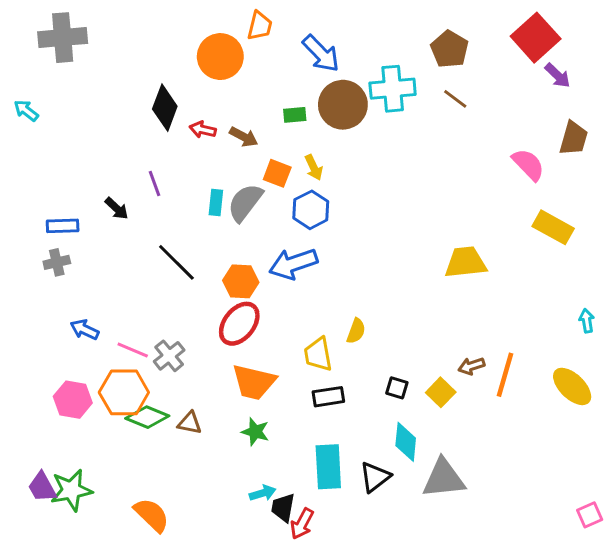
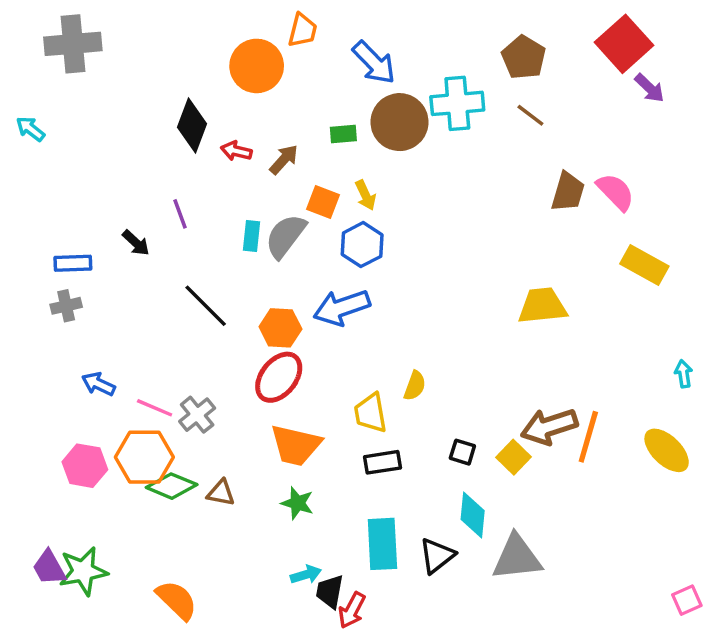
brown arrow: (244, 137) -> (284, 160), turned -76
brown trapezoid: (574, 138) -> (568, 192), moved
brown arrow: (471, 366) -> (549, 427), size x1.8

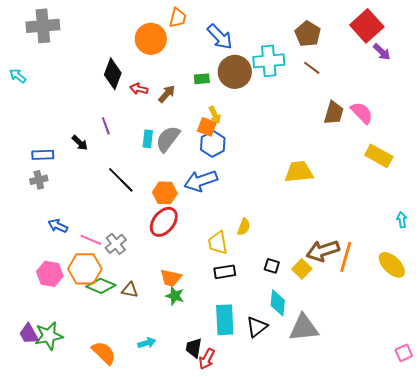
orange square: (323, 202) -> (207, 127), moved
yellow trapezoid: (542, 306) -> (299, 172), moved
orange trapezoid: (296, 445) -> (171, 278), moved, size x0.7
cyan arrow: (306, 575) -> (147, 343), moved

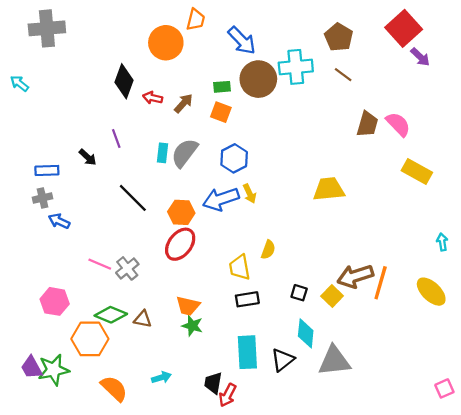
yellow arrow: (215, 115) -> (250, 194), moved
orange square: (207, 127) -> (221, 112), moved
blue arrow: (58, 226) -> (59, 221), moved
orange hexagon: (85, 269) -> (90, 339), moved

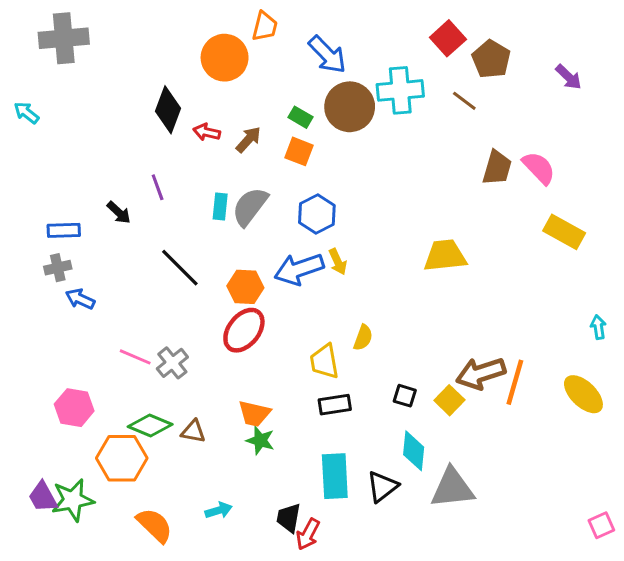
red square: (404, 28) -> (448, 38), moved, size x0.7
brown pentagon: (339, 37) -> (491, 59), moved
green rectangle: (222, 87) -> (301, 117), turned 35

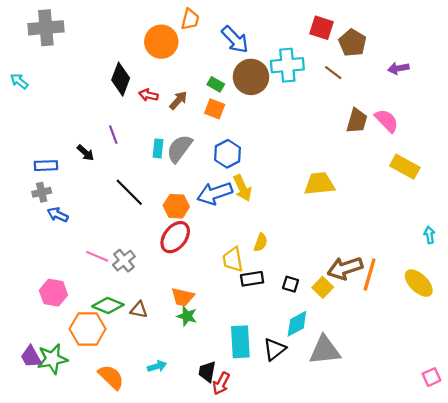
red square: (448, 38) -> (321, 28), turned -30
purple arrow: (569, 77) -> (398, 68), moved, turned 126
yellow arrow: (338, 262) -> (242, 188), size x1.4
black rectangle: (335, 405) -> (252, 279), moved
cyan diamond: (414, 451) -> (297, 324), turned 56

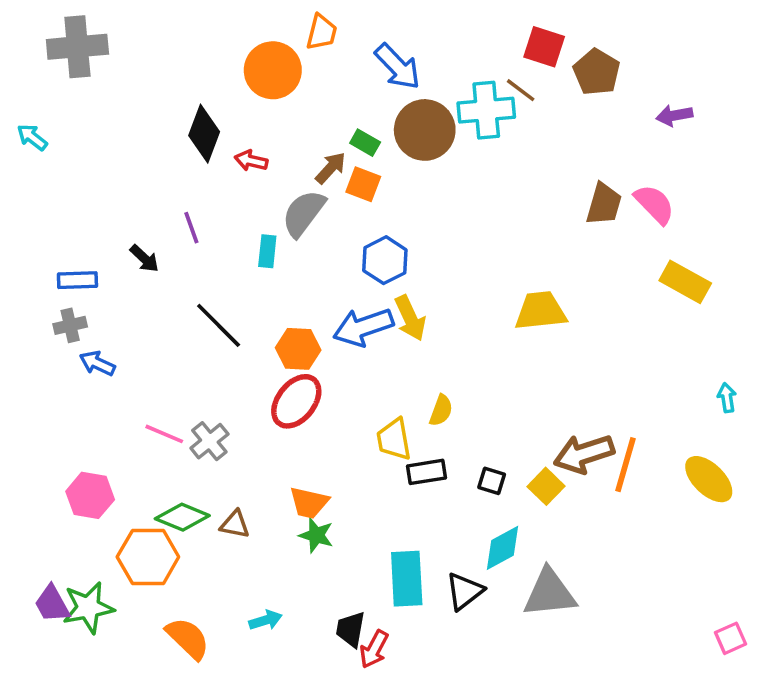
brown line: (333, 73) -> (521, 90), moved
brown arrow: (178, 100) -> (331, 168), moved
gray semicircle: (179, 148) -> (304, 213), moved

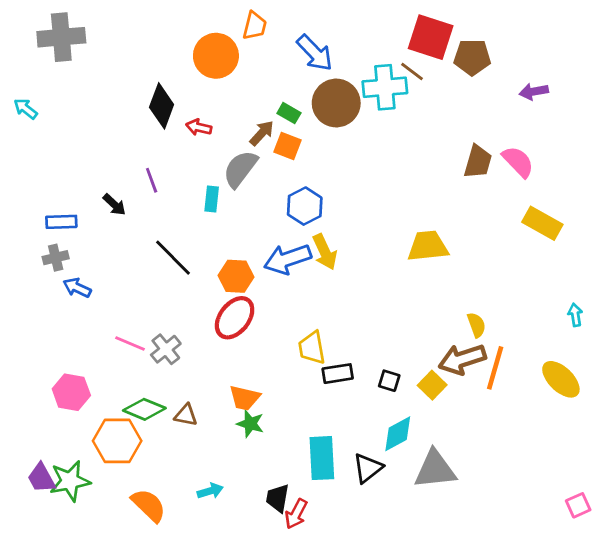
red square: (544, 47) -> (431, 37), size x1.4
brown pentagon: (597, 72) -> (472, 57), turned -30
yellow semicircle: (441, 410) -> (476, 325), moved, turned -40

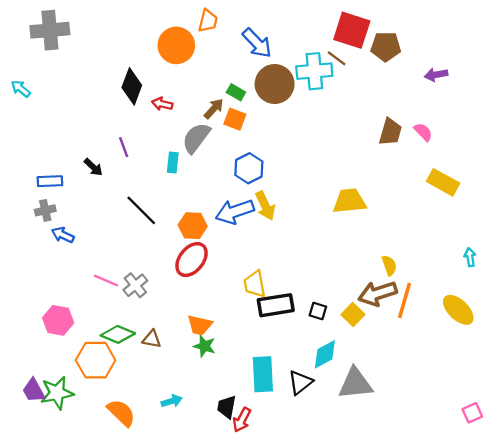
pink semicircle: (518, 162) -> (423, 132), size x0.7
black rectangle: (338, 374) -> (276, 305), size x1.4

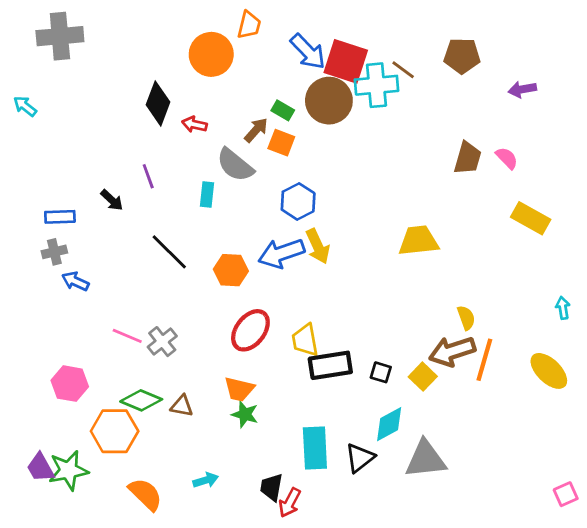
red square: (352, 30) -> (346, 61), moved
gray semicircle: (196, 138) -> (235, 165), turned -88
red ellipse: (192, 260) -> (250, 330), moved

